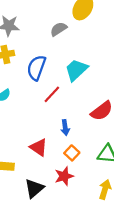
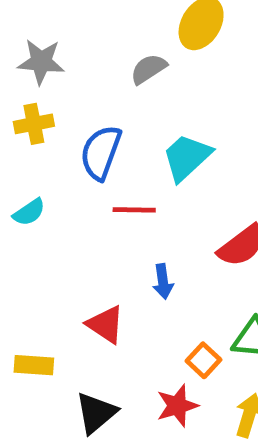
red line: (52, 94) -> (134, 210), turned 48
orange square: (72, 153) -> (203, 360), moved
red star: (64, 176) -> (177, 406), moved

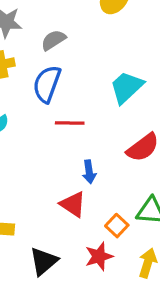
gray semicircle: (149, 69) -> (53, 40), moved
cyan trapezoid: (187, 157) -> (127, 87), moved
red triangle: (106, 324) -> (73, 204), moved

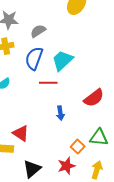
cyan trapezoid: (127, 87) -> (62, 60), moved
red triangle: (73, 204) -> (21, 133), moved

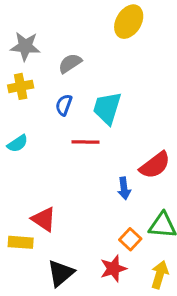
blue semicircle: (34, 58) -> (64, 105), size x0.6
cyan trapezoid: (62, 60) -> (107, 108), turned -30
blue arrow: (60, 113) -> (124, 188), moved

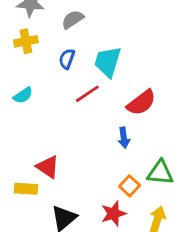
red line: (85, 142) -> (87, 94), turned -35
red semicircle: (155, 165) -> (141, 103), moved

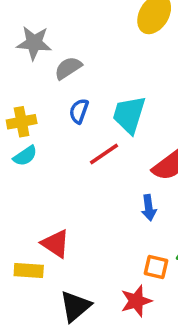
gray semicircle: (73, 19) -> (68, 68), moved
yellow cross: (26, 41) -> (22, 122), moved
orange square: (130, 186) -> (156, 267), turned -30

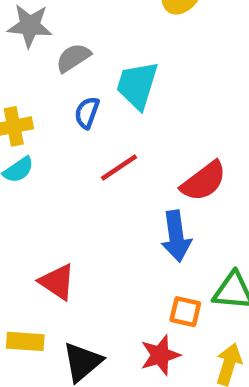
cyan trapezoid: (129, 115) -> (137, 85), moved
blue arrow: (149, 208) -> (176, 236), size x1.5
yellow rectangle: (29, 270) -> (25, 341), moved

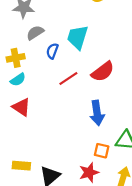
gray semicircle: (73, 58) -> (35, 33), moved
red semicircle: (204, 181) -> (103, 72), moved
red triangle: (57, 282) -> (21, 107), moved

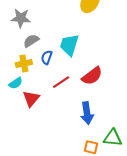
yellow cross: (16, 58) -> (24, 64), moved
red triangle: (21, 107) -> (31, 99), moved, turned 36

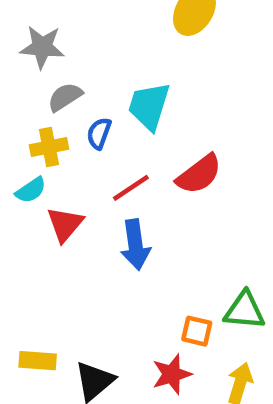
blue arrow: (87, 113) -> (135, 245), moved

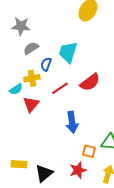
yellow cross: (49, 147) -> (32, 78), moved
blue arrow: (135, 245) -> (72, 122), moved

